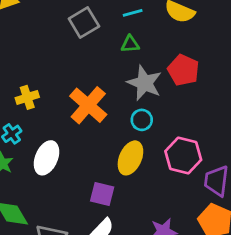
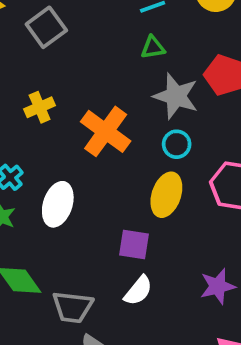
gray square: (84, 23) -> (46, 27), moved
yellow cross: (27, 97) -> (40, 107), moved

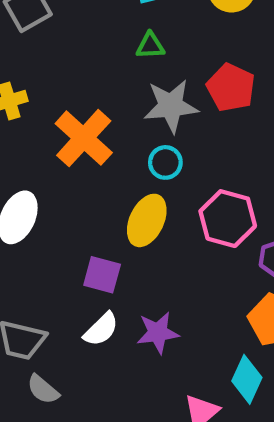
gray star: (176, 96) -> (171, 106), turned -30
purple star: (218, 286) -> (158, 333), moved

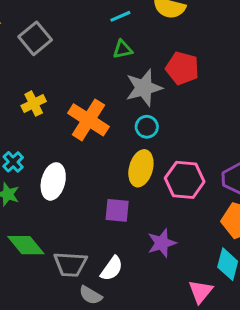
pink hexagon: (228, 219) -> (185, 180), moved
white semicircle: (101, 329) -> (112, 268), moved

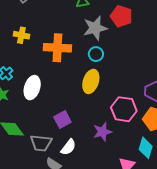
yellow cross: (34, 104) -> (21, 35), turned 35
orange cross: (88, 120) -> (57, 48), turned -32
pink hexagon: (185, 180) -> (124, 109), moved
purple square: (117, 210) -> (62, 120), moved, turned -36

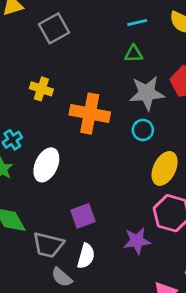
yellow ellipse: (91, 81) -> (165, 168), moved
white semicircle: (68, 147) -> (86, 256), turned -30

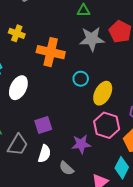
cyan circle: (143, 130) -> (81, 79), moved
gray trapezoid: (48, 245) -> (18, 145), turned -75
gray semicircle: (62, 277) -> (66, 168), moved

